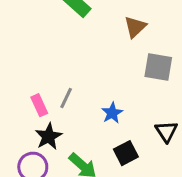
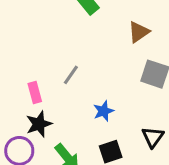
gray line: (66, 98) -> (71, 75), moved

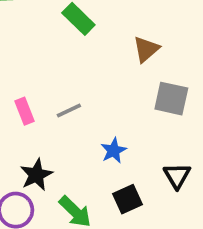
gray line: (71, 75) -> (69, 110), turned 36
pink rectangle: (35, 93) -> (25, 111), moved

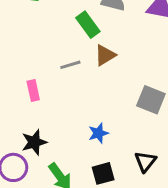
brown triangle: (146, 49) -> (105, 55), moved
gray line: (69, 110) -> (70, 65), moved

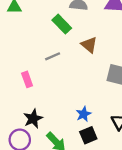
brown triangle: (105, 55) -> (89, 45), moved, turned -42
blue star: (98, 133) -> (84, 114), moved

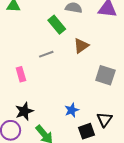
brown triangle: (89, 45) -> (81, 46), turned 42
black square: (88, 135) -> (87, 131), moved

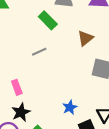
brown triangle: (81, 46) -> (85, 38), moved
pink rectangle: (21, 74) -> (17, 87), moved

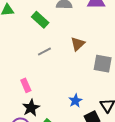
green rectangle: (48, 20) -> (40, 20), moved
brown triangle: (85, 38) -> (78, 44), moved

